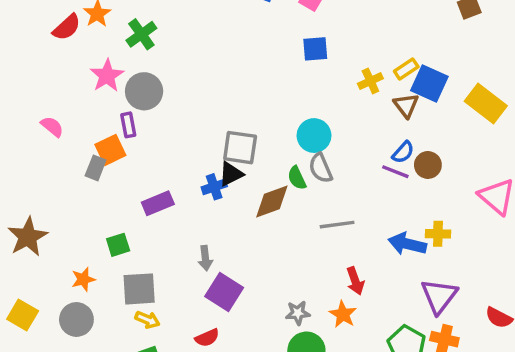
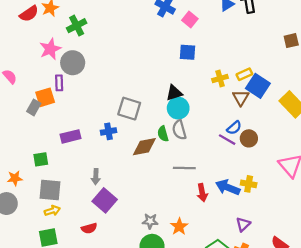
black triangle: (231, 174) -> (174, 93), moved
red arrow: (355, 281) -> (202, 193), moved
purple triangle: (439, 296) -> (243, 224), size x0.6
yellow arrow: (147, 320) -> (52, 211), turned -49

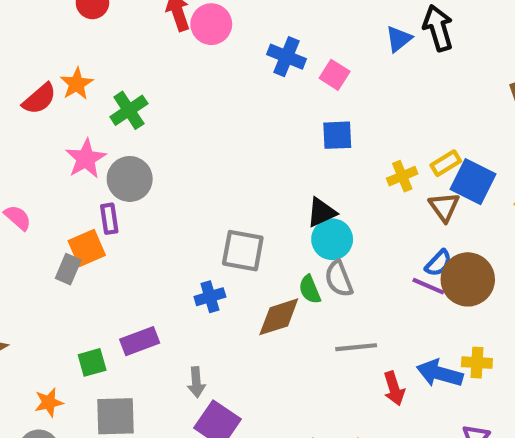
purple rectangle: (70, 136) -> (140, 341), moved
brown circle: (249, 138) -> (468, 279), size x1.6

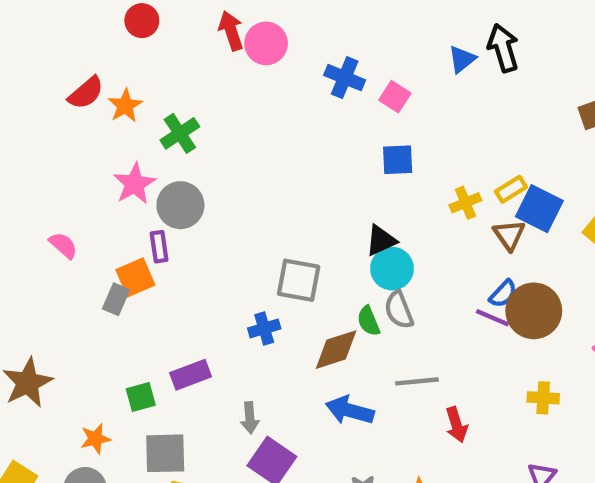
red semicircle: (39, 99) -> (86, 93), moved
blue arrow: (440, 373) -> (350, 410), moved

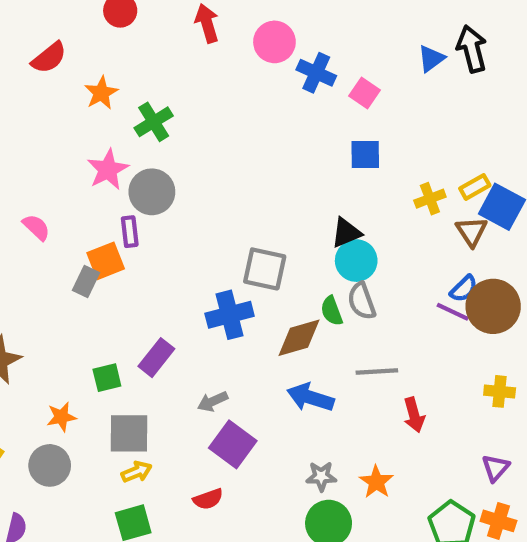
pink circle: (266, 43) -> (274, 42), moved
red semicircle: (86, 93) -> (49, 58), moved
blue cross: (264, 328) -> (230, 315), size x1.5
purple rectangle: (191, 375) -> (156, 358), turned -33
gray arrow: (250, 418) -> (213, 401), turned 68

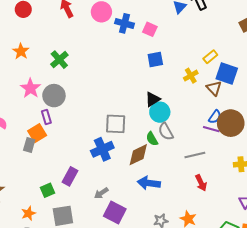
green cross: (154, 122) -> (59, 60), moved
yellow rectangle: (475, 187) -> (210, 57), moved
gray line: (377, 371) -> (195, 155), moved

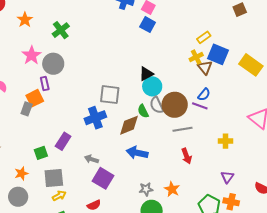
blue square: (155, 59) -> (148, 25), moved, turned 35
yellow cross: (191, 76) -> (196, 57), moved
brown circle: (231, 123) -> (175, 105), moved
gray arrow: (101, 193) -> (91, 159), turned 48

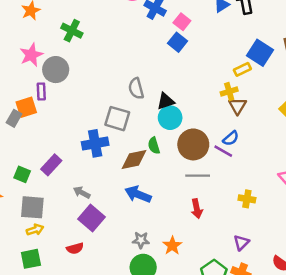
green cross: (61, 30) -> (72, 31), turned -36
blue square: (218, 54) -> (260, 53), moved
gray semicircle: (157, 105) -> (136, 89), moved
green square: (41, 153) -> (22, 174), turned 32

